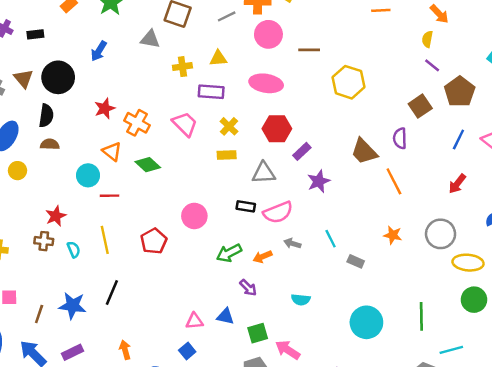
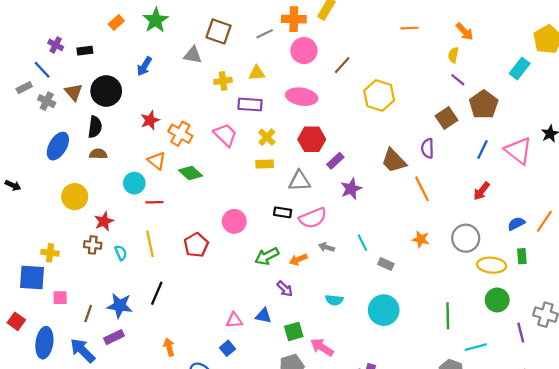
brown line: (309, 50) -> (342, 65), turned -48
yellow circle: (18, 171) -> (75, 197), moved, size x1.5
cyan circle: (366, 322) -> (384, 310), moved
purple rectangle: (72, 352) -> (114, 337), moved

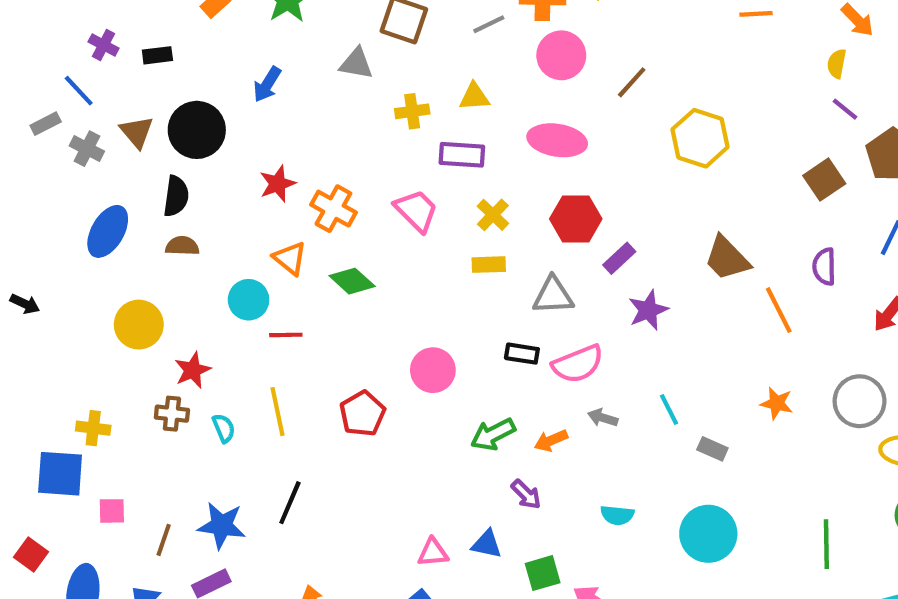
purple semicircle: (427, 148) -> (824, 267), moved

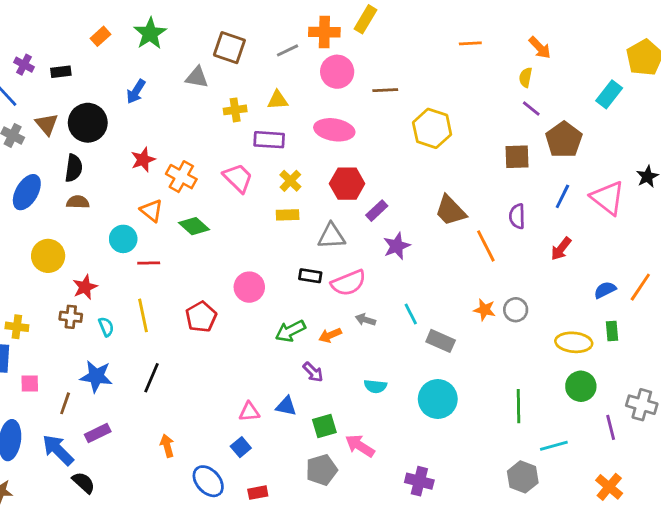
brown line: (632, 82) -> (385, 90), turned 45
brown square: (824, 180) -> (517, 157), turned 32
gray circle: (860, 401) -> (516, 310), moved, size x0.7
gray rectangle: (712, 449) -> (441, 341), size x1.4
blue star: (222, 525) -> (96, 376), moved

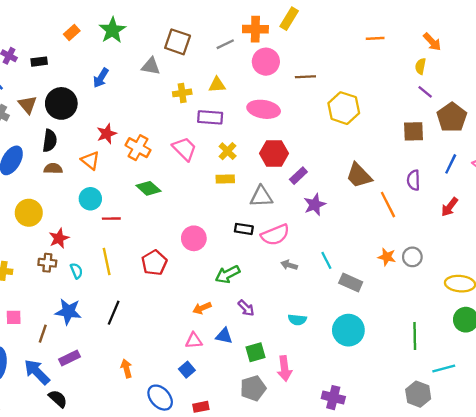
orange triangle: (152, 211) -> (90, 160), moved
orange arrow: (330, 335) -> (202, 308), moved
pink arrow: (360, 446) -> (284, 368), turned -130

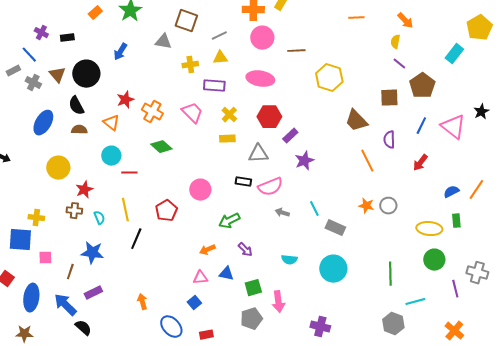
gray line: (225, 44) -> (219, 36), moved
black semicircle: (50, 141) -> (76, 106), turned 144
brown trapezoid: (359, 176) -> (356, 121), moved
black line: (114, 313) -> (136, 239), moved

